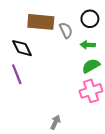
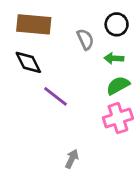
brown rectangle: (41, 22) -> (34, 24), moved
purple line: (17, 74) -> (55, 96), moved, turned -30

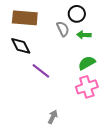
black circle: (117, 24) -> (77, 14), moved
green arrow: (114, 58) -> (84, 35), moved

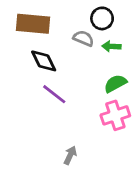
gray semicircle: (63, 29) -> (83, 38), turned -42
black diamond: (21, 46) -> (44, 61), moved

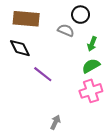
green arrow: (111, 46) -> (92, 44), moved, turned -72
black diamond: (44, 61) -> (20, 48), moved

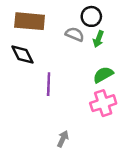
green arrow: (92, 44) -> (98, 39), moved
purple line: (43, 74) -> (49, 84), turned 54

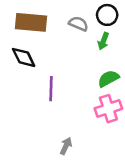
black circle: (91, 16) -> (107, 15), moved
gray semicircle: (75, 34) -> (78, 24), moved

